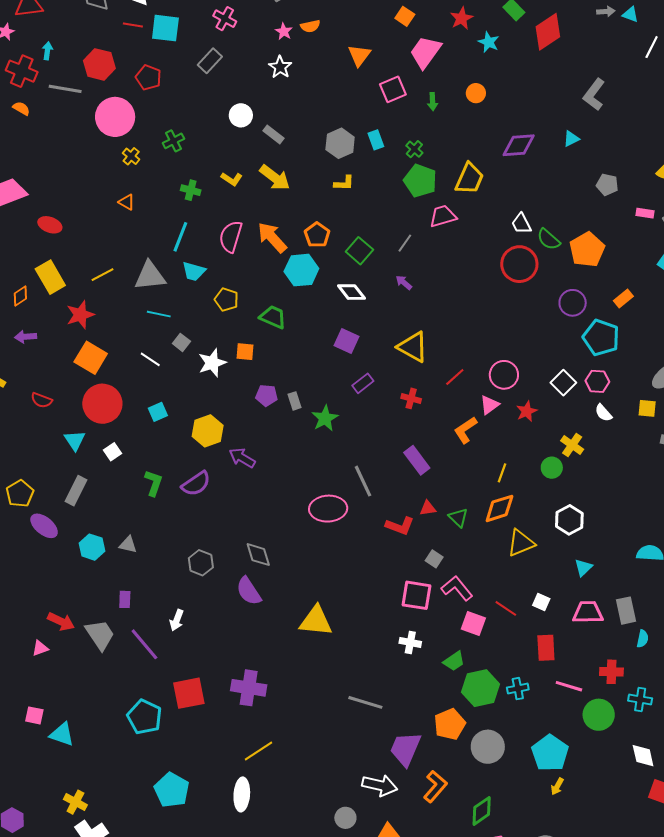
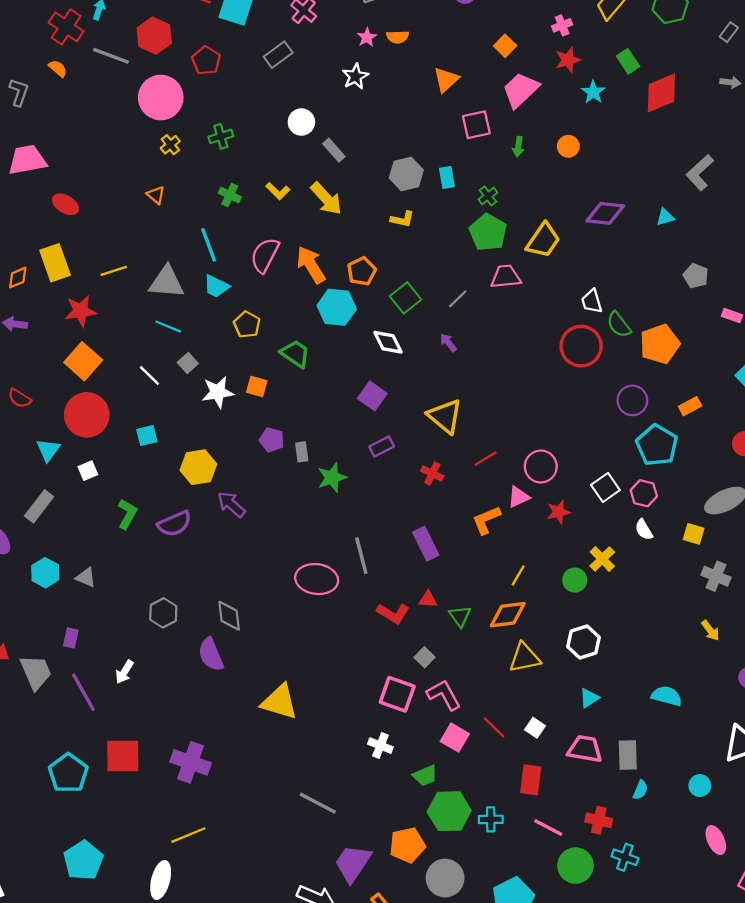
cyan line: (180, 237) -> (209, 245), turned -52

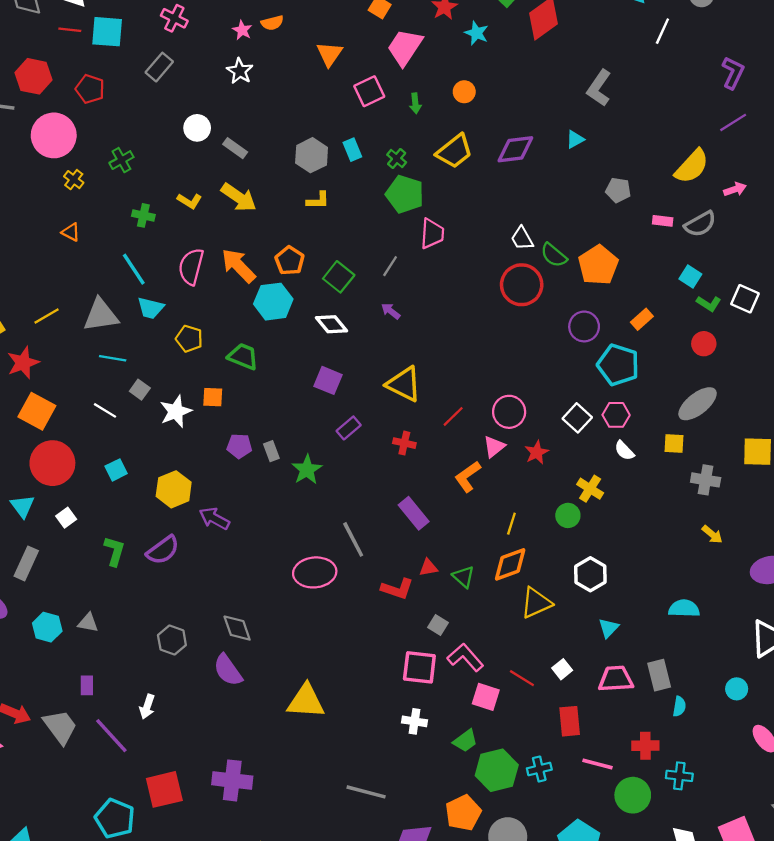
yellow trapezoid: (543, 240) -> (454, 151), moved, turned 30
pink trapezoid: (506, 277) -> (432, 234), turned 112
white square: (535, 728) -> (562, 669), turned 30

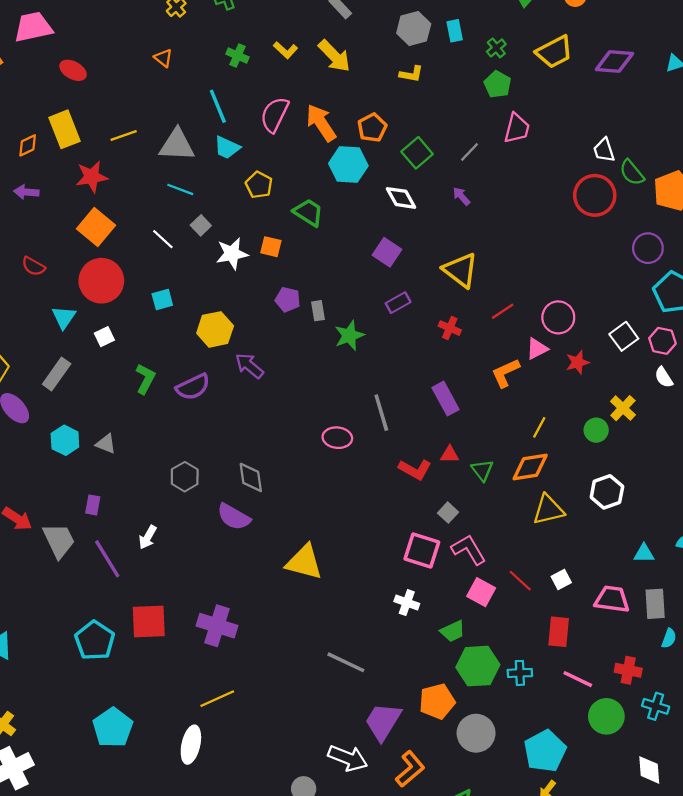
green pentagon: (405, 194) -> (498, 84), size x0.7
pink ellipse: (315, 572) -> (337, 438), size x0.7
cyan triangle: (609, 628) -> (644, 553), moved, turned 35
purple semicircle: (228, 670) -> (234, 517), turned -36

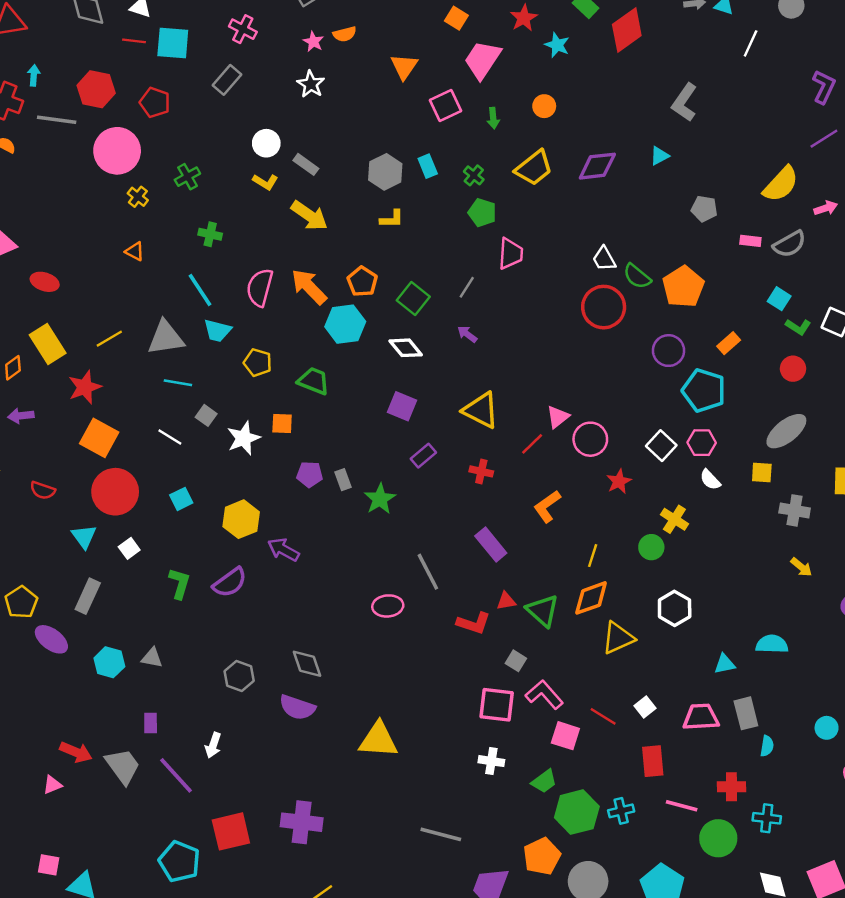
yellow L-shape: (285, 50) -> (265, 182), moved
pink triangle: (537, 349) -> (558, 417), moved
green triangle: (482, 470) -> (543, 611), size x1.4

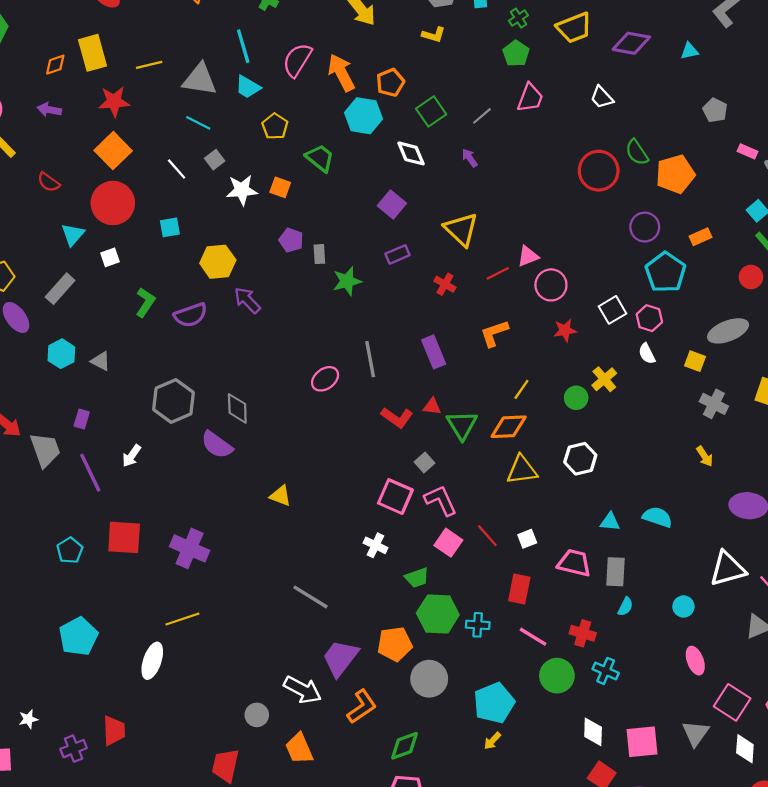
white trapezoid: (604, 259) -> (602, 97), moved, turned -30
pink ellipse: (388, 606) -> (325, 379), turned -48
gray hexagon: (239, 676) -> (174, 401), size x1.5
yellow triangle: (378, 740) -> (280, 496), size x0.6
cyan pentagon: (179, 862) -> (70, 550), size x0.7

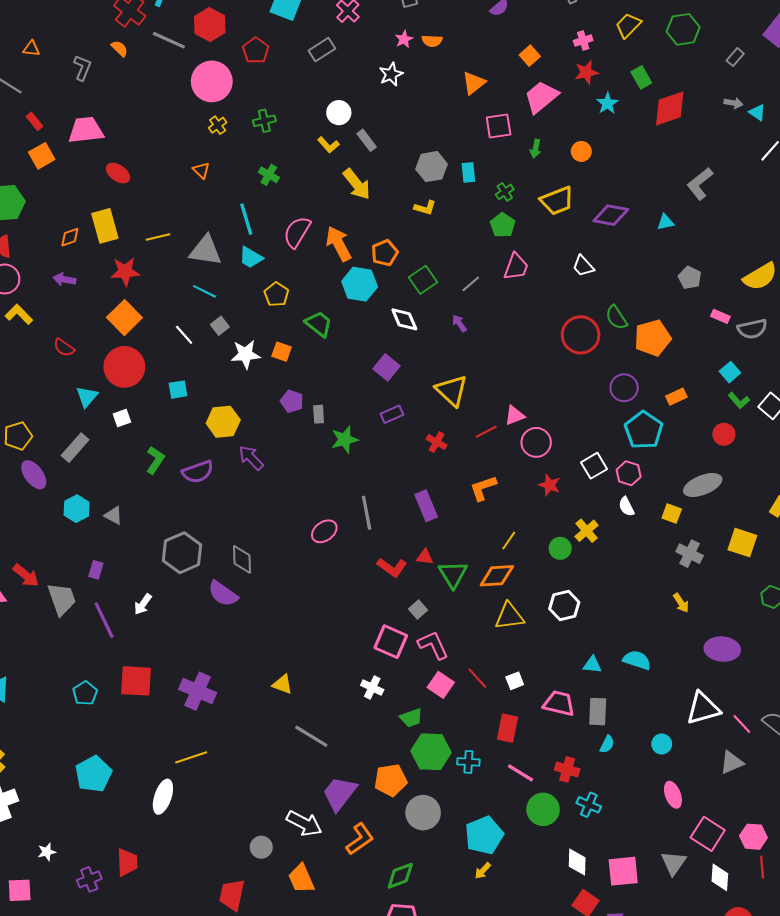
red star: (565, 330) -> (550, 485), turned 30
yellow triangle: (280, 496) -> (282, 684), moved

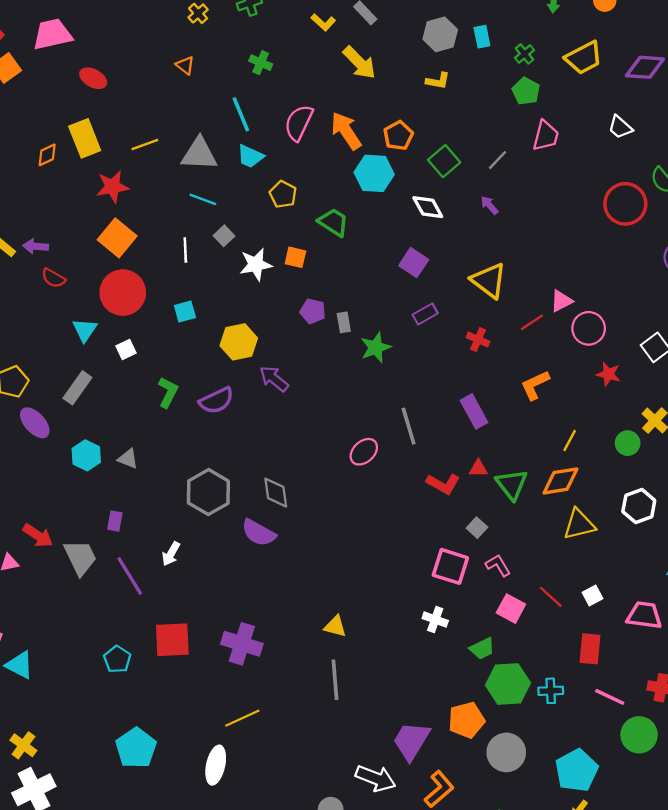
purple arrow: (64, 279) -> (36, 246), moved
white line: (184, 335) -> (185, 250), turned 45
pink L-shape: (433, 645) -> (498, 565), size x0.7
gray line: (311, 736) -> (335, 680), moved, turned 60

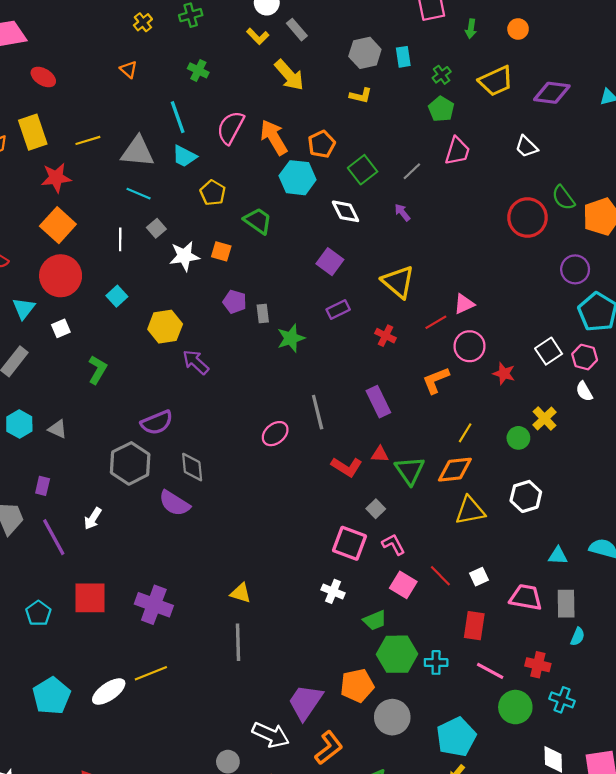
cyan square: (185, 312) -> (117, 296), turned -30
pink circle: (589, 328) -> (470, 346), moved
purple semicircle: (216, 401) -> (157, 423), moved
white ellipse: (216, 765) -> (109, 692), moved, turned 40

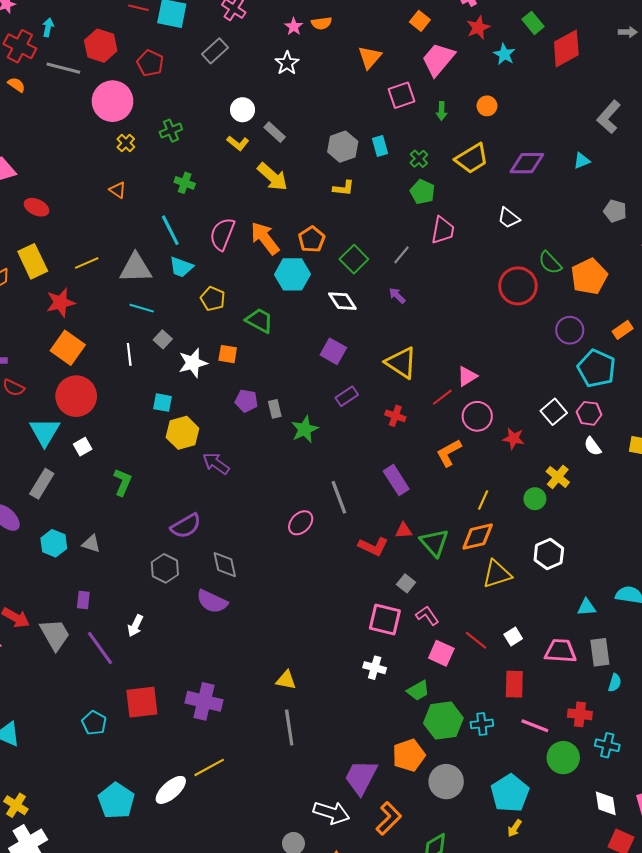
cyan square: (117, 296) -> (163, 403), moved, turned -30
cyan triangle: (24, 308) -> (45, 432), size x1.4
gray hexagon: (130, 463) -> (165, 568), size x0.7

